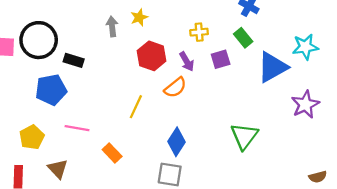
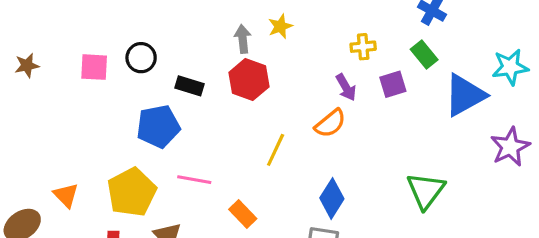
black circle: (39, 40) -> (141, 58), size x0.6
red hexagon: (152, 56) -> (249, 80), moved
yellow pentagon: (32, 137) -> (132, 192), size x1.4

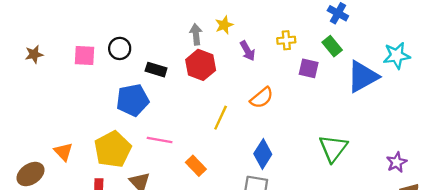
purple square: (393, 84) -> (309, 68), turned 30
purple arrow: (346, 87) -> (248, 51), moved
purple star: (510, 147) -> (397, 162), moved, size x0.7

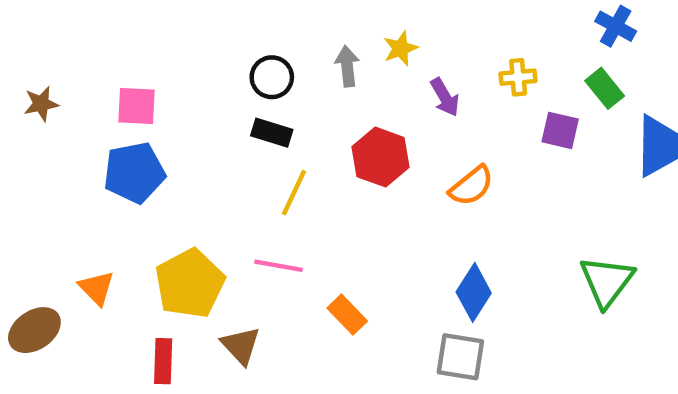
black circle: (120, 48) -> (272, 77), moved
red hexagon: (201, 65) -> (381, 157), moved
blue pentagon: (133, 100) -> (134, 173), moved
yellow line: (221, 118) -> (294, 193), moved

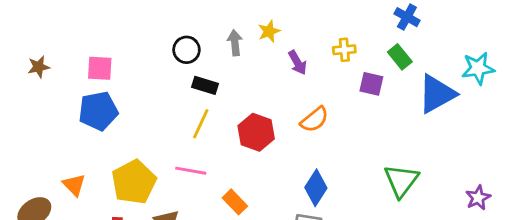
black rectangle: (272, 133) -> (205, 85), moved
red hexagon: (381, 157) -> (256, 132), moved

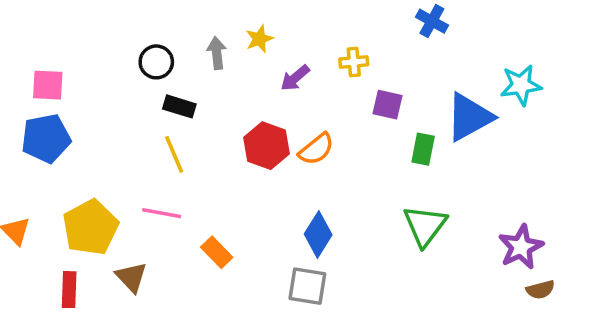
green rectangle: (400, 57) -> (423, 149), moved, turned 50
purple arrow: (297, 63) -> (295, 78), turned 80
yellow line: (201, 124) -> (174, 154), turned -48
red hexagon: (256, 132) -> (267, 146), moved
purple star: (478, 198) -> (521, 247), size x1.4

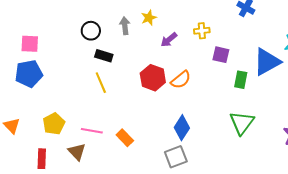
pink line: (162, 213) -> (92, 131), moved
yellow pentagon: (90, 227) -> (54, 124), size x0.7
gray square: (307, 286) -> (176, 157), turned -30

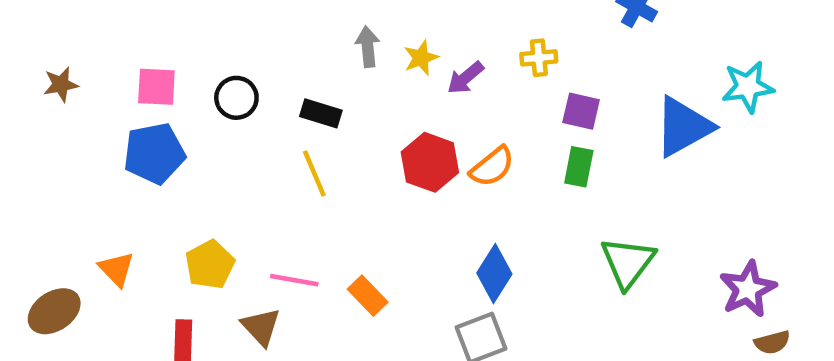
yellow star: (149, 18) -> (421, 58), moved
black circle: (91, 31) -> (236, 98), moved
green rectangle: (241, 80) -> (579, 167), moved

